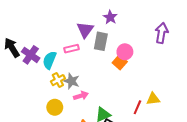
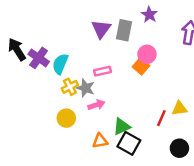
purple star: (110, 17) -> (149, 15), moved
gray rectangle: (101, 41) -> (124, 30), moved
pink rectangle: (72, 49) -> (102, 71), moved

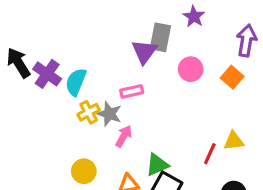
purple triangle: (101, 29) -> (144, 52), moved
orange square: (141, 66) -> (232, 77), moved
pink arrow: (96, 105) -> (124, 136), turned -42
yellow circle: (66, 118) -> (84, 171), moved

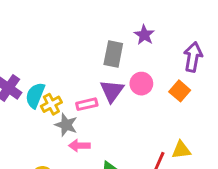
purple triangle: (144, 52) -> (112, 91), moved
yellow cross: (89, 112) -> (51, 104), moved
pink arrow: (124, 136) -> (79, 146), turned -120

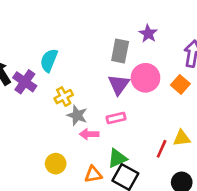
pink circle: (141, 84) -> (145, 78), size x1.4
cyan semicircle: (35, 95) -> (49, 60), moved
pink rectangle: (87, 104) -> (116, 118), moved

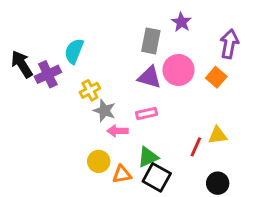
purple cross: (25, 82) -> (48, 74), turned 30
purple triangle: (119, 84) -> (149, 77), turned -50
yellow circle: (56, 164) -> (99, 161), moved

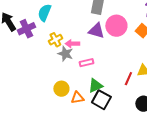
pink rectangle: (147, 114) -> (86, 63), moved
pink arrow: (118, 131) -> (72, 44), moved

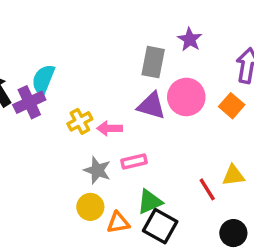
cyan semicircle: (44, 13) -> (43, 80), moved
gray star: (65, 54) -> (97, 170), moved
red line: (128, 79) -> (207, 189), turned -56

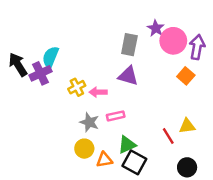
pink circle: (186, 97) -> (173, 41), moved

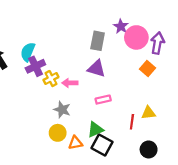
purple cross: (40, 73) -> (35, 66), moved
pink rectangle: (116, 116) -> (103, 100), moved
red line: (168, 136) -> (132, 122), turned 40

